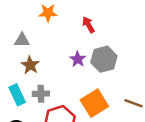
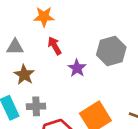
red arrow: (88, 25) -> (55, 46), moved
gray hexagon: (104, 59) -> (111, 51), moved

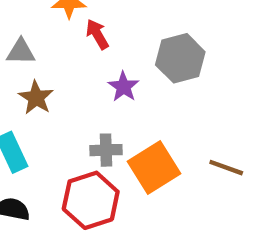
red arrow: (55, 46) -> (97, 34), moved
gray cross: (36, 106) -> (106, 150), moved

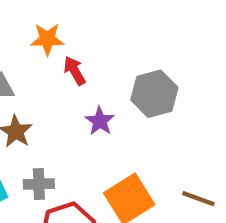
gray cross: (106, 150) -> (39, 184), moved

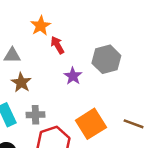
orange star: (47, 39) -> (41, 26), turned -30

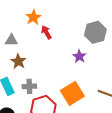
gray hexagon: (106, 59) -> (95, 32), moved
purple star: (73, 76) -> (79, 56), moved

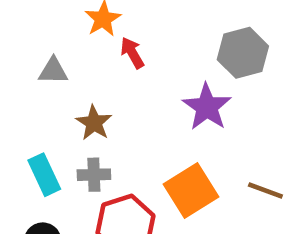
purple star: (79, 56) -> (207, 107), size x1.5
brown star: (18, 61) -> (94, 123), moved

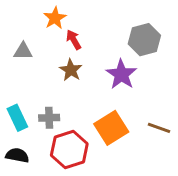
brown star: (94, 123) -> (71, 70), moved

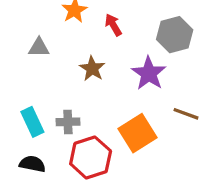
red arrow: (74, 40) -> (113, 25), moved
brown line: (159, 128) -> (186, 114), moved

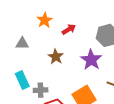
red arrow: (113, 25) -> (69, 29), turned 88
cyan rectangle: (32, 122) -> (22, 80), moved

